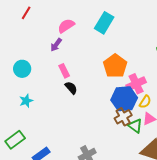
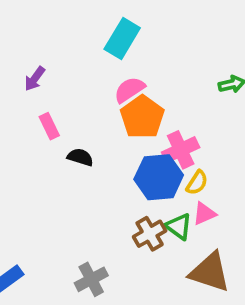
pink semicircle: (66, 26) -> (130, 90), moved
black semicircle: (71, 88) -> (80, 157), moved, turned -32
brown cross: (123, 117) -> (150, 234), moved

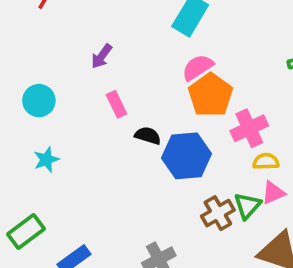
blue hexagon: (159, 177) -> (187, 156), moved
yellow semicircle: (197, 183) -> (266, 161), turned -125
green triangle: (179, 226) -> (247, 206), turned 36

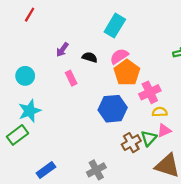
black semicircle: (148, 136) -> (90, 57), moved
cyan star: (46, 160) -> (30, 111), size x1.5
green rectangle: (26, 232) -> (17, 135), moved

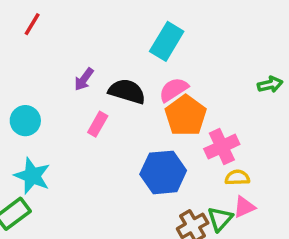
black semicircle: (90, 57) -> (127, 91), size x1.5
pink rectangle: (71, 78) -> (98, 124), turned 56
cyan star: (30, 111) -> (32, 176), turned -30

